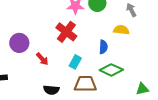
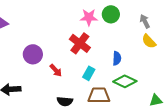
yellow semicircle: (121, 30) -> (149, 41), moved, turned -140

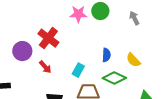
yellow semicircle: (149, 41) -> (133, 60), moved
red cross: (80, 43) -> (48, 38), moved

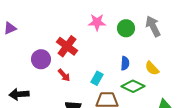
green circle: (100, 11) -> (126, 28), moved
gray arrow: (134, 18) -> (153, 26), size x1.5

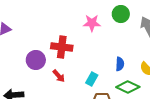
green circle: (126, 28) -> (121, 14), moved
red cross: (67, 46) -> (62, 47), turned -30

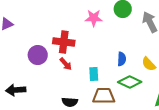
red arrow: (59, 76) -> (66, 64), moved
cyan rectangle: (92, 79) -> (94, 74), turned -32

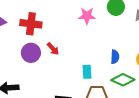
red cross: (64, 42) -> (31, 24), moved
red arrow: (66, 64) -> (53, 49), moved

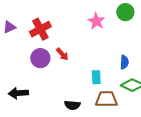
pink star: (87, 16) -> (96, 21), turned 30
red cross: (31, 24) -> (40, 29), turned -35

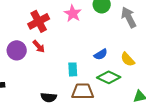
red cross: (40, 29) -> (39, 21), moved
blue semicircle: (124, 62) -> (101, 54), turned 56

